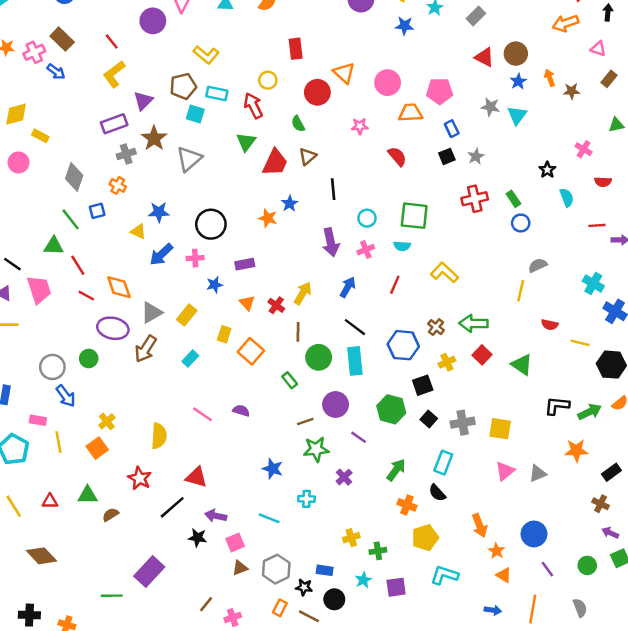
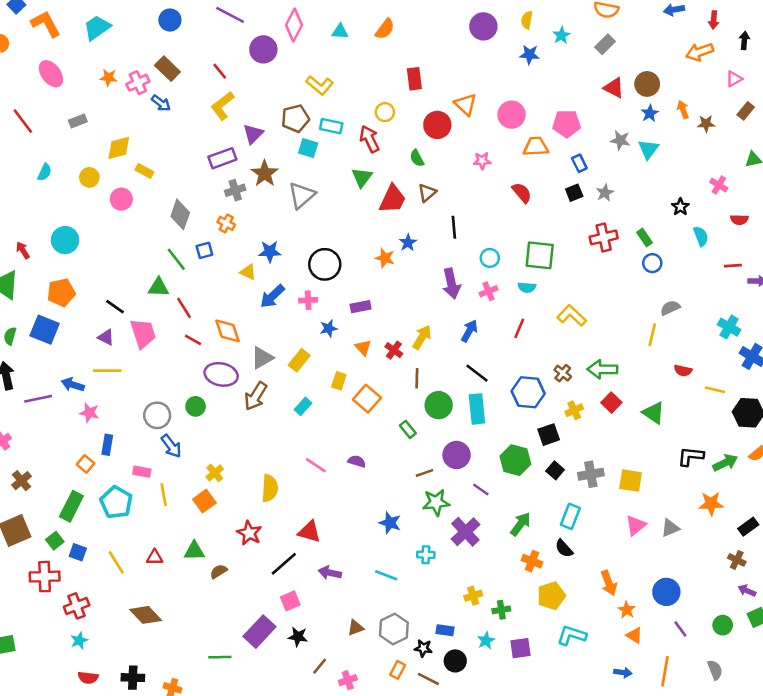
pink triangle: (598, 49) -> (734, 79), turned -49
purple cross: (344, 477) -> (465, 532), size x1.6
black star: (198, 538) -> (298, 637), moved
pink square: (235, 542) -> (290, 601), moved

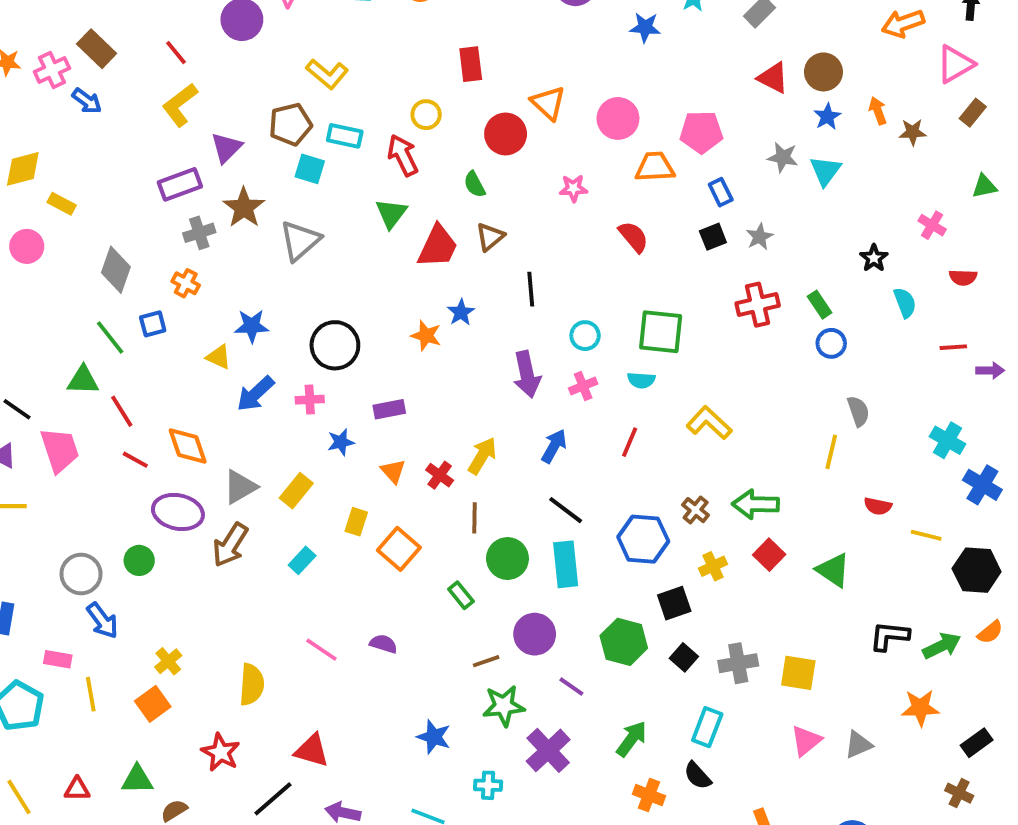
pink triangle: (734, 79) -> (955, 64), size x1.5
gray semicircle: (670, 308) -> (858, 411), turned 96

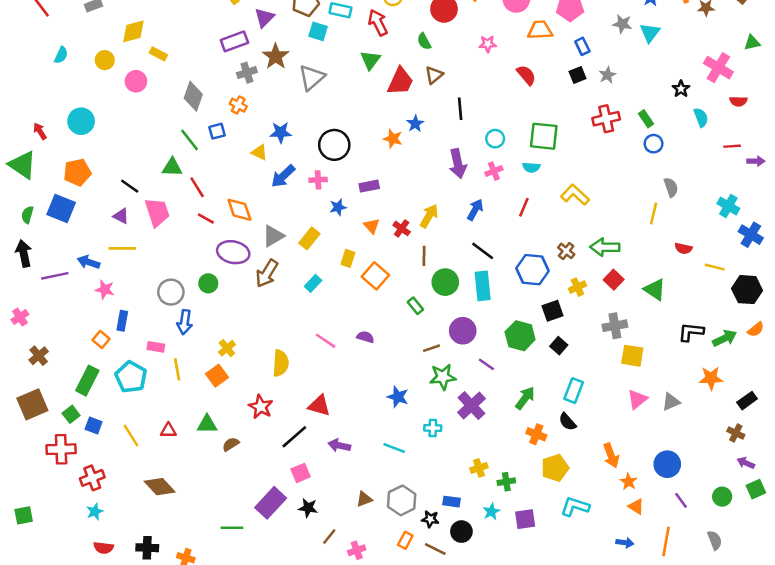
pink cross: (932, 225) -> (718, 68), size x1.6
blue arrow: (102, 621) -> (185, 322), turned 45
gray cross: (738, 663) -> (615, 326), moved

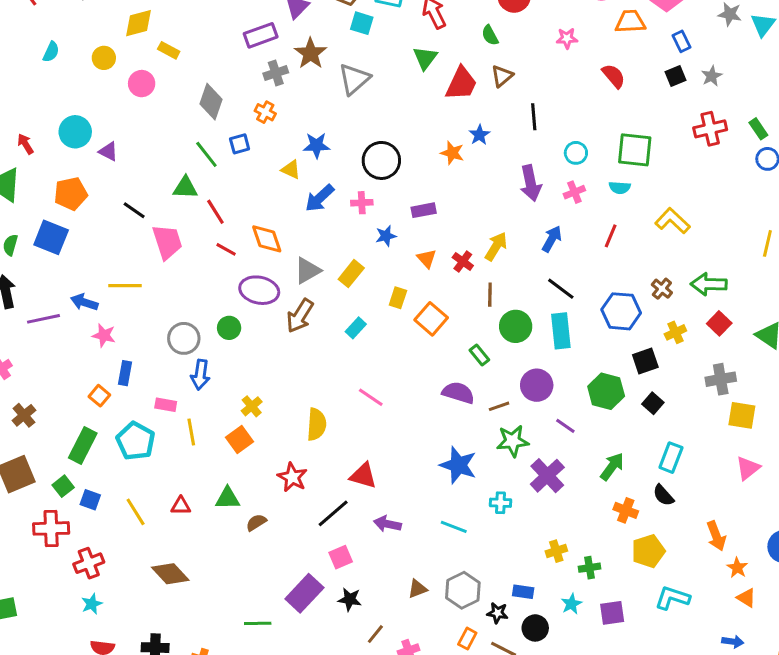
purple triangle: (121, 216) -> (108, 151), moved
purple semicircle: (365, 337) -> (458, 393), moved, size x1.5
blue star: (398, 397) -> (458, 465), size x1.4

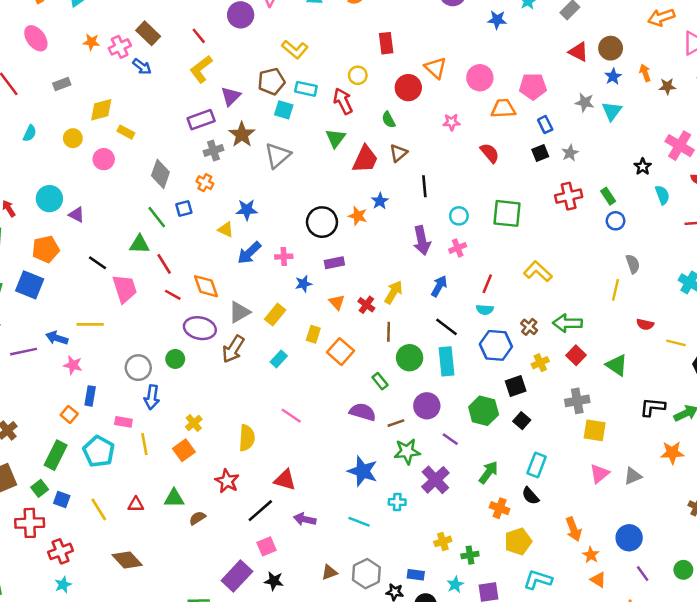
black circle: (381, 160) -> (322, 222), moved
cyan semicircle: (620, 188) -> (485, 310), moved

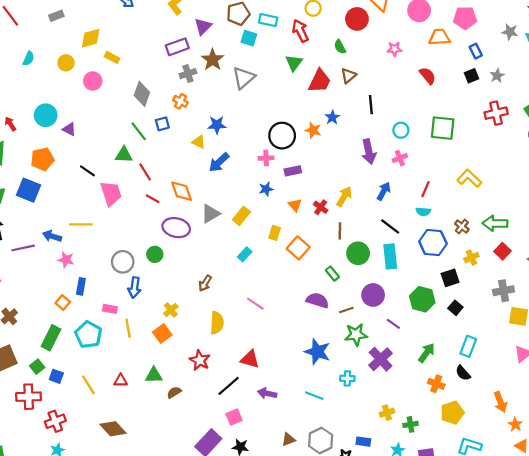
pink cross: (284, 257) -> (266, 158), moved
brown arrow: (233, 349) -> (205, 283), moved, size x0.7

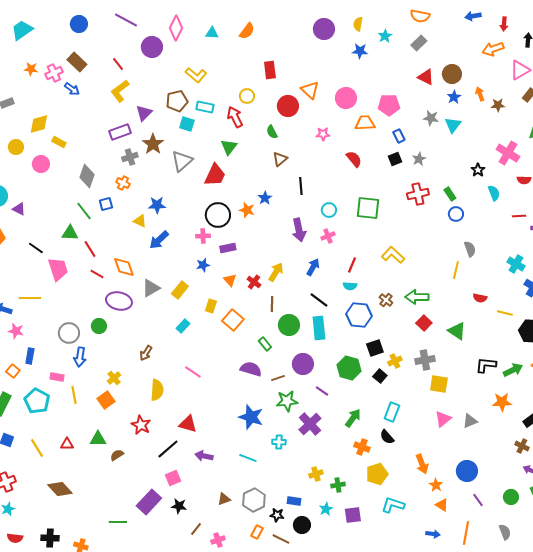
red trapezoid: (320, 81) -> (215, 175), moved
yellow cross: (471, 258) -> (395, 361), moved

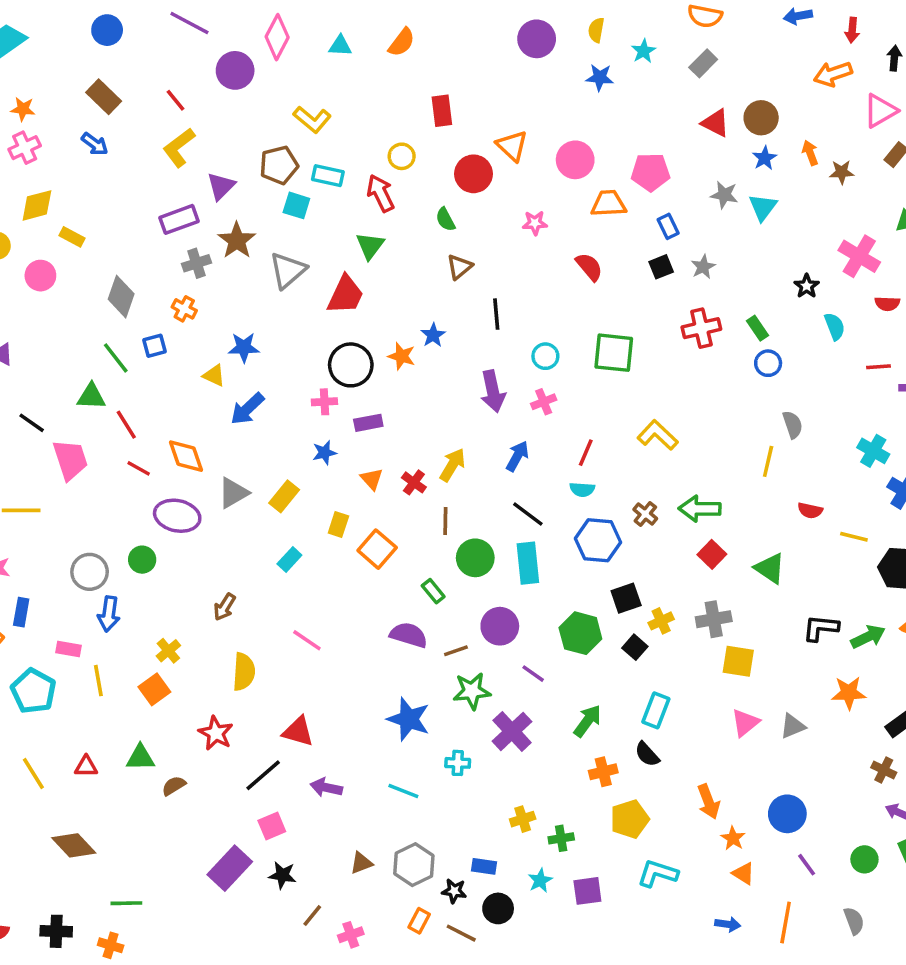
pink cross: (54, 73) -> (25, 148), moved
orange cross: (362, 447) -> (603, 772), turned -35
green line: (118, 522) -> (126, 903), moved

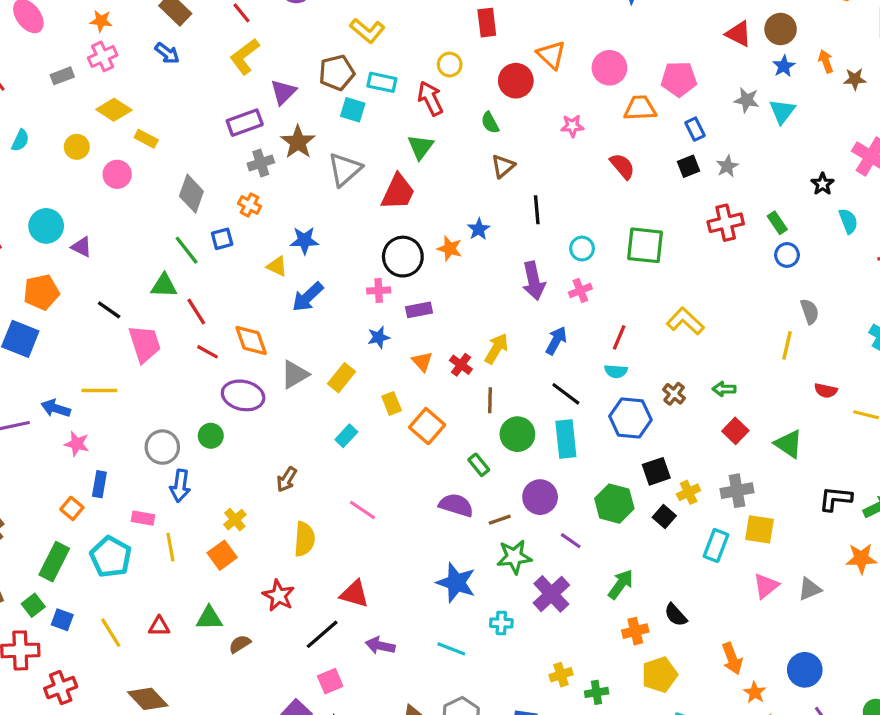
yellow diamond: (37, 205) -> (114, 110), turned 48
green arrow: (700, 509) -> (724, 389), size x0.6
yellow rectangle: (338, 525) -> (392, 403), turned -40
cyan rectangle: (656, 710) -> (716, 546), moved

